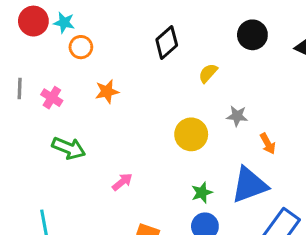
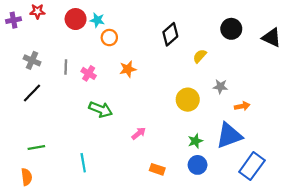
orange arrow: (268, 144) -> (242, 106), turned -72

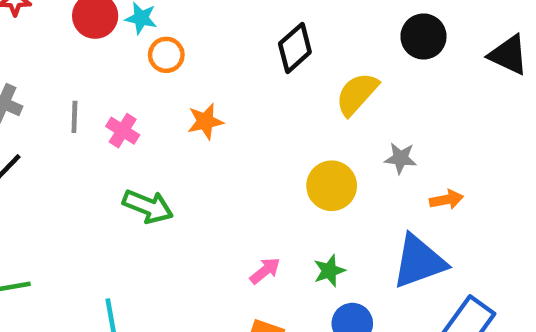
yellow semicircle: (200, 56) -> (357, 94), size x1.5
pink arrow: (139, 133) -> (265, 271), moved
green star: (195, 141) -> (329, 271), moved

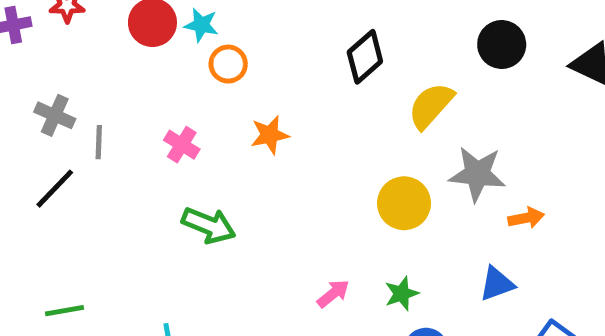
gray line: (74, 117) -> (99, 142), moved
gray star: (401, 158) -> (477, 174), size x1.6
blue triangle: (419, 262) -> (497, 284), size x0.6

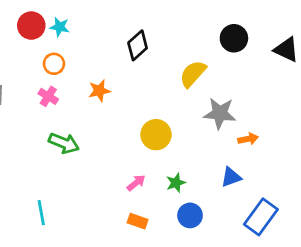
black diamond: (365, 57) -> (138, 45), moved
orange circle: (228, 64) -> (54, 64), moved
yellow circle: (404, 203) -> (156, 135), moved

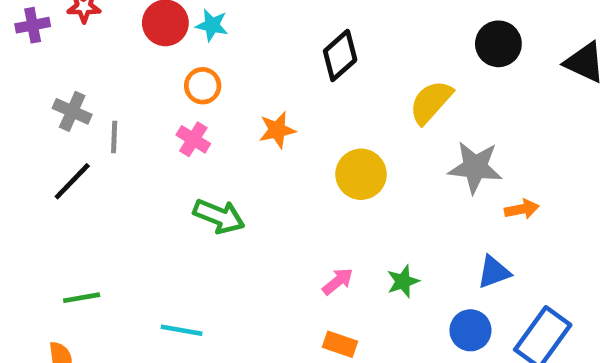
yellow circle: (156, 135) -> (361, 174), moved
cyan line: (41, 213) -> (182, 330), turned -70
blue circle: (190, 215) -> (470, 330), moved

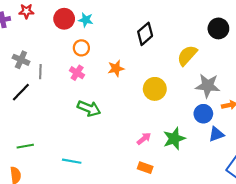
green star: (403, 281) -> (174, 139), size x1.5
blue circle: (470, 330) -> (203, 114), moved

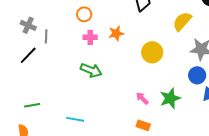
pink cross: (77, 73) -> (90, 37), moved, turned -32
pink arrow: (144, 139) -> (142, 98), turned -96

